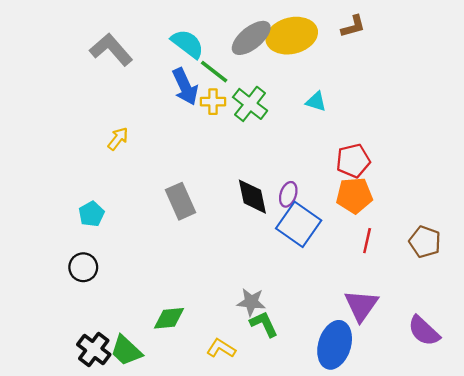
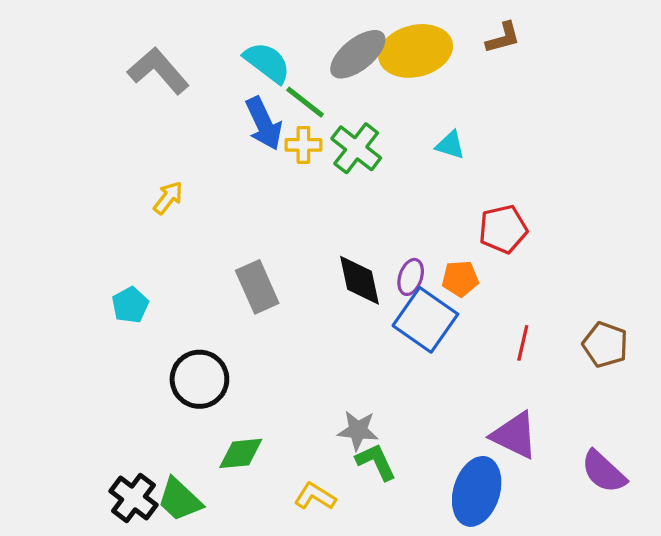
orange pentagon: (354, 195) -> (460, 279), moved, size x0.7
black circle: (83, 267) -> (199, 379), moved, size x1.4
purple triangle: (361, 305) -> (515, 435), turned -39

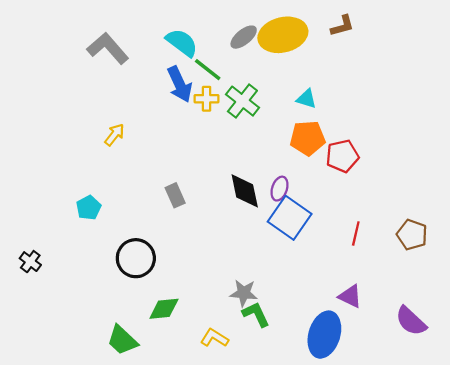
gray ellipse: (358, 54) -> (244, 37), size x0.7
orange pentagon: (460, 279) -> (308, 138), moved, size x1.4
gray rectangle: (257, 287) -> (175, 195), size x0.7
purple triangle: (515, 435) -> (350, 296), size x0.7
black cross: (133, 498) -> (30, 262), moved, size x0.7

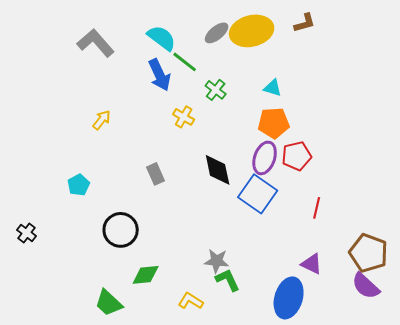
yellow cross: (207, 99) -> (184, 117), moved, turned 30
green cross: (242, 101) -> (216, 90), size x0.7
red pentagon: (342, 156) -> (297, 156), moved
purple ellipse: (280, 189) -> (265, 158), moved, size x1.5
brown pentagon: (412, 235) -> (369, 253), moved, size x1.4

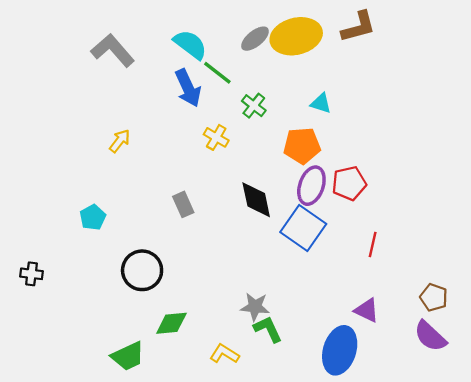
brown L-shape: (305, 23) -> (358, 27), size x1.4
orange pentagon: (274, 123) -> (302, 146), moved
black cross: (27, 233) -> (32, 274), turned -30
brown pentagon: (369, 253) -> (434, 297), size x0.6
green trapezoid: (109, 303) -> (128, 356), turned -68

